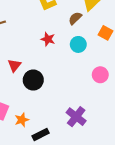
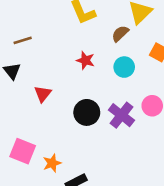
black circle: (33, 80) -> (87, 112), moved
purple cross: (76, 117) -> (121, 115), moved

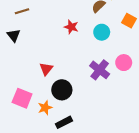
red triangle: (43, 94) -> (46, 69), moved
black circle: (87, 112) -> (62, 90), moved

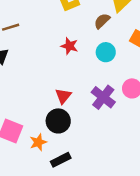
red triangle: (46, 69) -> (63, 96), moved

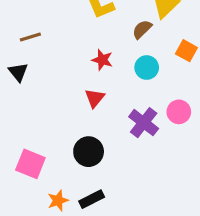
red triangle: (63, 96) -> (95, 98), moved
orange star: (38, 142) -> (58, 201), moved

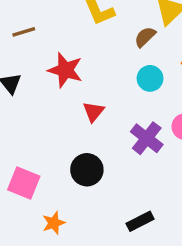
brown line: (30, 37) -> (24, 32), moved
red star: (102, 60) -> (65, 70), moved, size x1.5
black rectangle: (92, 199) -> (140, 221), moved

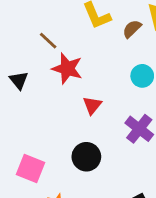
brown line: (24, 32) -> (48, 41), moved, turned 60
brown semicircle: (145, 37) -> (132, 29), moved

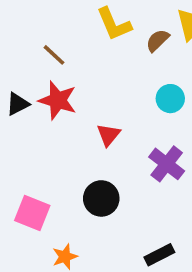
red star: (67, 69) -> (58, 100), moved
black triangle: (19, 80) -> (18, 104), turned 42

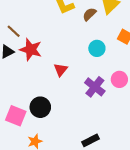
brown line: (54, 55) -> (14, 31), moved
black circle: (101, 198) -> (40, 107), moved

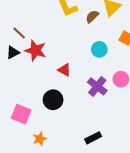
red triangle: (61, 70) -> (64, 70), turned -40
black circle: (40, 107) -> (53, 100), moved

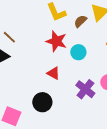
cyan circle: (99, 49) -> (78, 52), moved
red star: (36, 50) -> (56, 41), moved

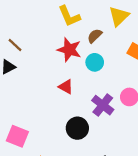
brown semicircle: (80, 21) -> (95, 36), moved
black circle: (42, 102) -> (77, 128), moved

